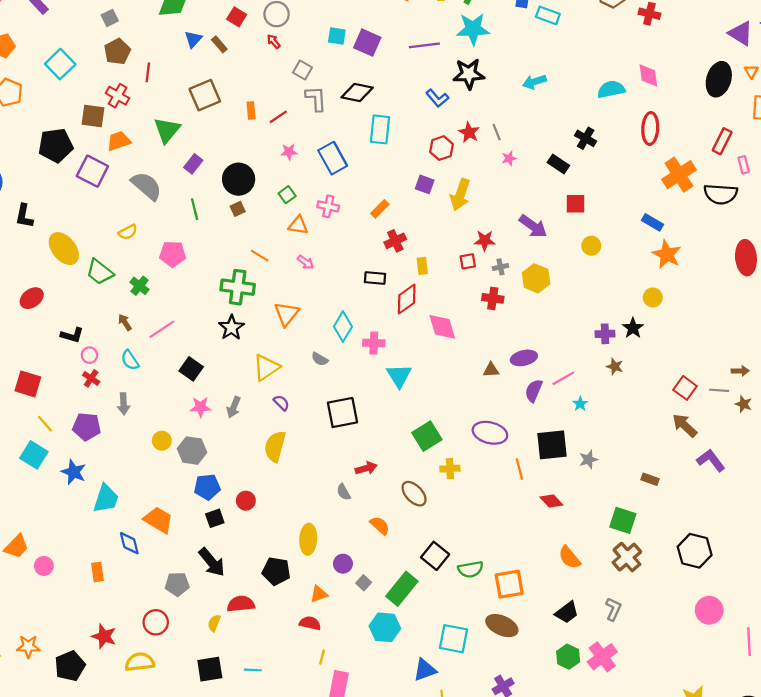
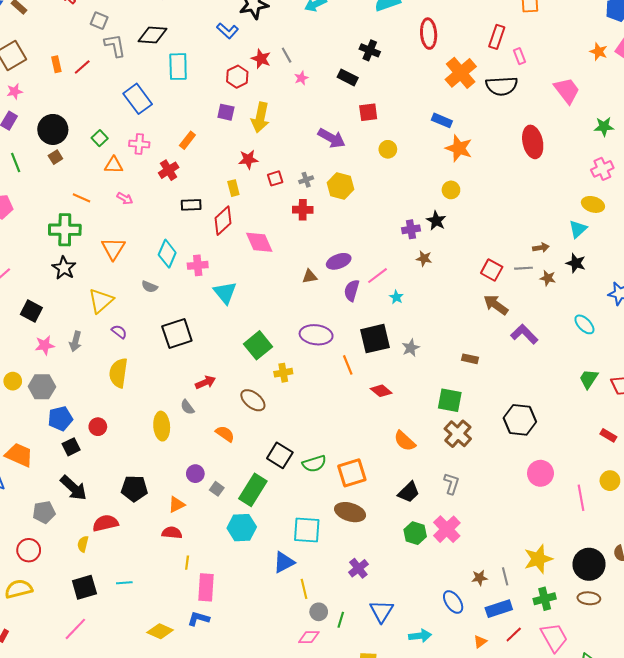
pink star: (289, 152) -> (15, 91), moved
red star: (485, 240) -> (248, 159), moved
red cross: (395, 241) -> (169, 170), moved
yellow ellipse: (308, 539) -> (162, 426), moved

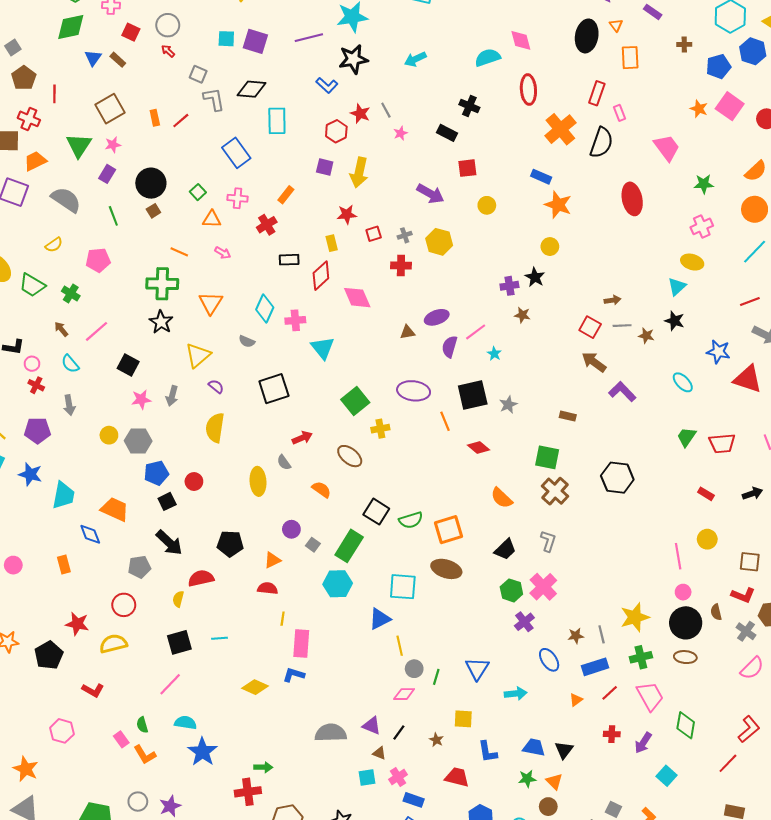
black semicircle: (502, 86) -> (601, 143), turned -68
brown arrow: (541, 248) -> (612, 300), moved
pink circle: (540, 473) -> (683, 592), moved, size x0.6
purple cross: (358, 568) -> (524, 622), moved

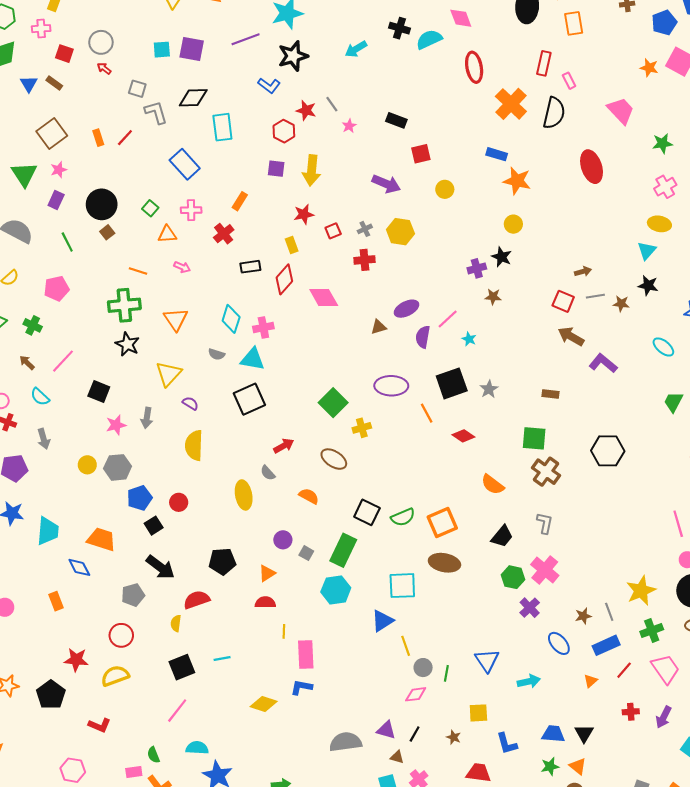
black cross: (469, 106) -> (399, 28), moved
cyan triangle: (323, 348) -> (253, 359), moved, turned -35
pink rectangle: (121, 739) -> (134, 772), turned -56

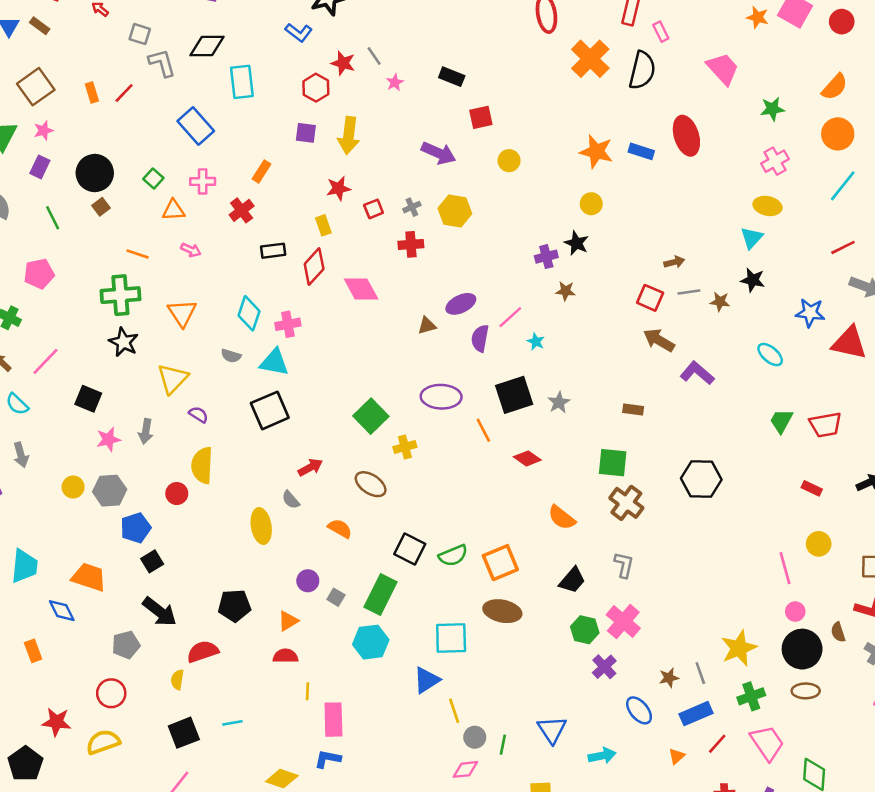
blue rectangle: (497, 154) -> (641, 151), moved
red circle: (179, 502) -> (177, 494), moved

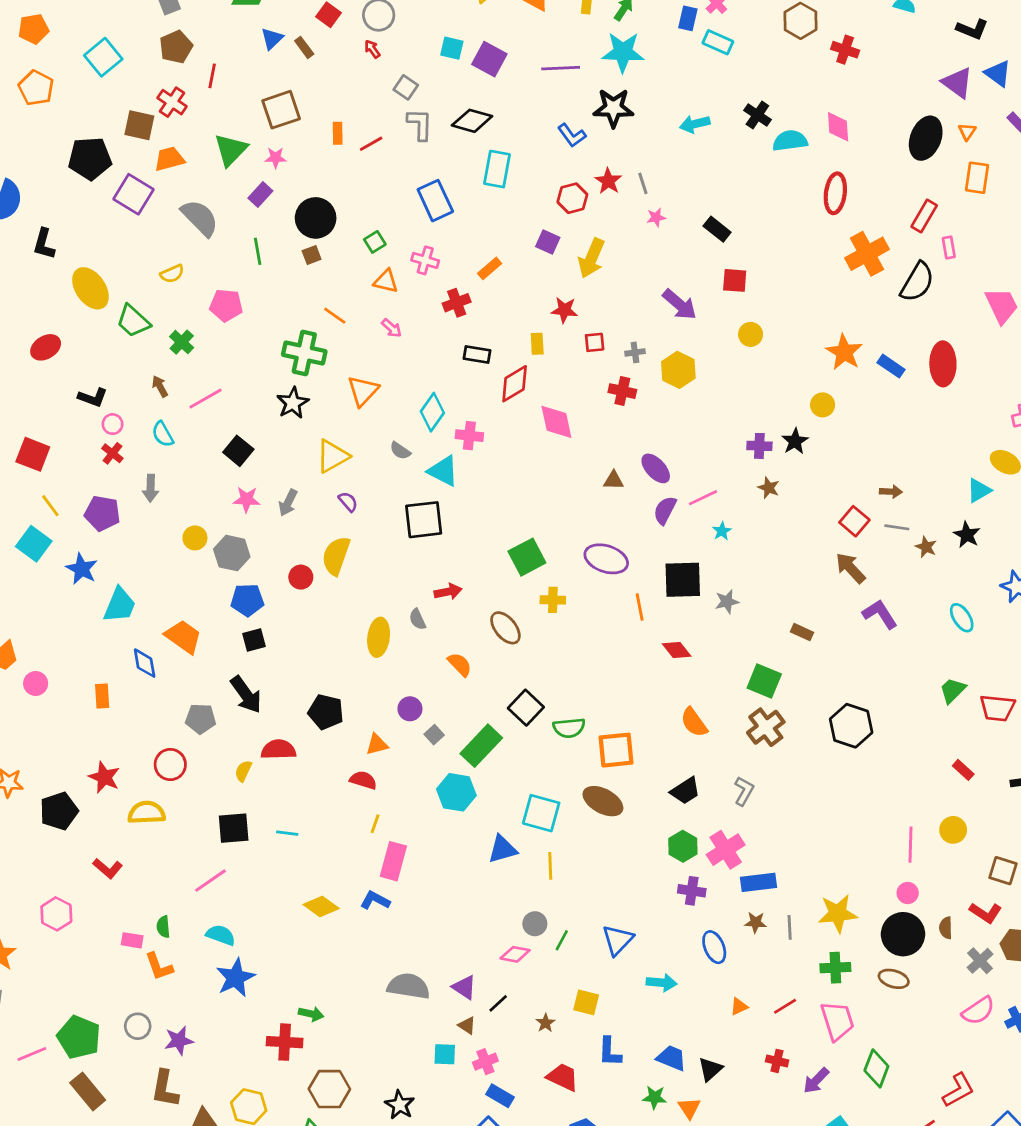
purple ellipse: (461, 304) -> (656, 468), turned 56
purple cross: (604, 667) -> (692, 891), turned 35
yellow line: (454, 711) -> (550, 866), moved
blue rectangle: (696, 714) -> (759, 882), moved

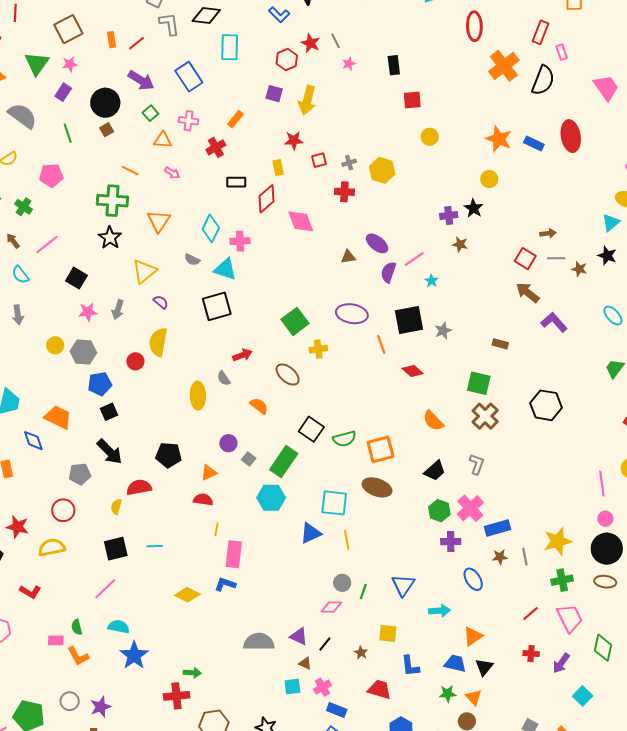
black rectangle: (717, 229) -> (394, 65), turned 54
purple arrow: (680, 305) -> (141, 80), moved
orange triangle: (739, 1007) -> (473, 636), moved, size x1.5

